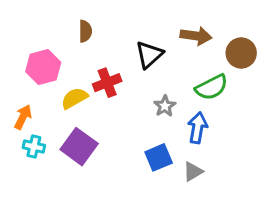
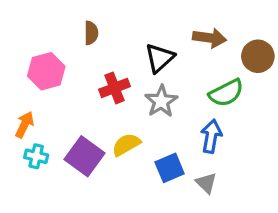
yellow semicircle: (74, 98) -> (126, 145), moved
gray star: (165, 106) -> (161, 101), moved, size x1.4
gray triangle: (193, 171) -> (206, 183), turned -45

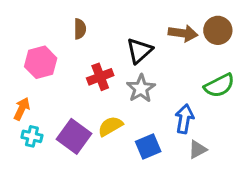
brown circle: (258, 56) -> (218, 30), moved
green semicircle: (226, 93) -> (219, 86), moved
gray triangle: (206, 183) -> (197, 149), moved, turned 48

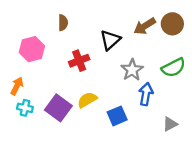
brown arrow: (183, 33) -> (145, 26), turned 140
gray star: (141, 88) -> (132, 70), moved
gray triangle: (197, 149) -> (170, 124), moved

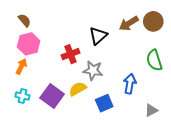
brown semicircle: (63, 23) -> (25, 20), moved, turned -40
green semicircle: (174, 68) -> (154, 60), turned 100
gray star: (132, 70) -> (93, 70), moved, turned -30
orange arrow: (17, 86) -> (21, 66), moved

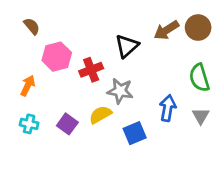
pink hexagon: (29, 44) -> (57, 57), moved
purple square: (52, 96) -> (67, 124), size x0.7
gray triangle: (151, 110) -> (201, 116), moved, turned -32

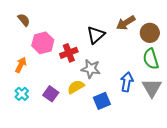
brown circle: (198, 28) -> (150, 33), moved
gray triangle: (201, 116) -> (152, 88), size x1.5
cyan cross: (29, 124) -> (22, 94), turned 32

